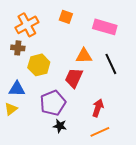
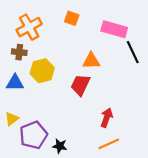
black line: (111, 64) -> (133, 52), moved
blue triangle: (17, 89) -> (15, 83), moved
purple pentagon: (53, 103) -> (33, 135), moved
black star: (60, 126) -> (60, 146), moved

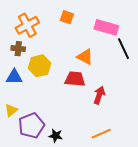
orange triangle: (91, 61) -> (85, 57), turned 30
red trapezoid: (80, 85) -> (75, 79), turned 70
red arrow: (107, 118) -> (99, 95), moved

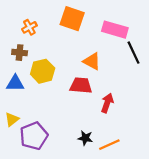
orange square: (67, 17) -> (72, 19), size x1.6
orange cross: (27, 25) -> (29, 27), size x0.6
black star: (56, 136) -> (85, 138), moved

